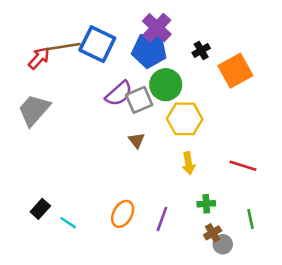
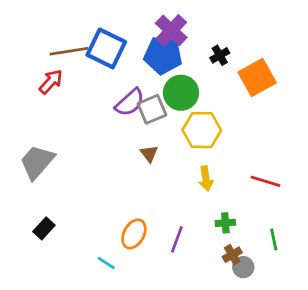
red arrow: (39, 58) -> (51, 82), moved
gray trapezoid: (34, 110) -> (37, 162), moved
cyan line: (68, 223) -> (106, 263), moved

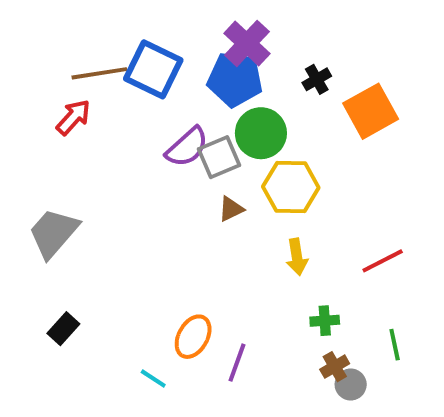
brown triangle: (149, 154) -> (231, 209), moved, turned 42
red line: (265, 181) -> (383, 261), turned -44
purple line: (177, 239) -> (237, 363), moved

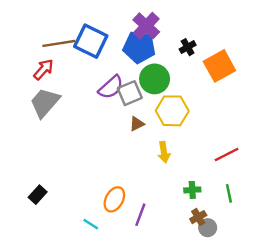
gray trapezoid: (53, 233) -> (45, 103), moved
yellow arrow: (297, 257) -> (164, 152), moved
green line: (395, 345) -> (229, 193), moved

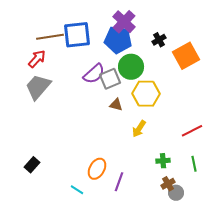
blue square: (91, 41) -> (77, 35), turned -32
brown triangle: (137, 124) -> (116, 105), turned 40
yellow arrow: (164, 152) -> (139, 129), turned 42

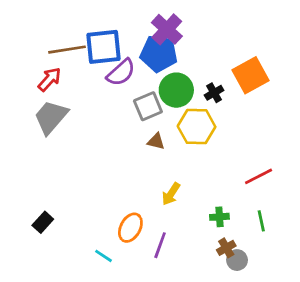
black cross: (159, 40) -> (214, 93), moved
purple semicircle: (94, 74) -> (121, 73), moved
yellow arrow: (139, 129) -> (171, 194), moved

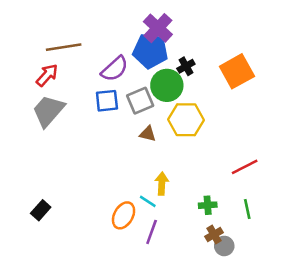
blue square: (103, 47) -> (107, 101), moved, size x0.7
black cross: (214, 93) -> (186, 66), moved
yellow arrow: (171, 194) -> (162, 184), turned 150
cyan line: (103, 256) -> (148, 201), moved

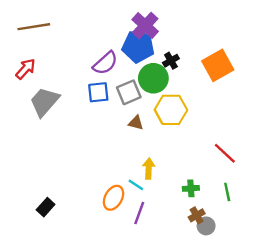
brown line: (64, 47) -> (34, 27), moved
red arrow: (47, 75) -> (26, 69), moved
red line: (245, 167) -> (225, 153), turned 70
black rectangle: (41, 210) -> (46, 207), moved

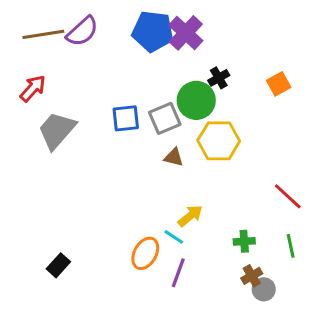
blue pentagon: (138, 47) -> (153, 31), moved
purple semicircle: (105, 63) -> (82, 31), moved
orange square: (218, 65) -> (279, 84), size x0.6
yellow arrow: (149, 168) -> (190, 216), turned 48

